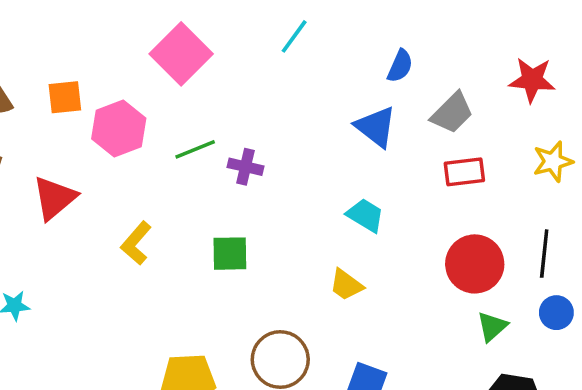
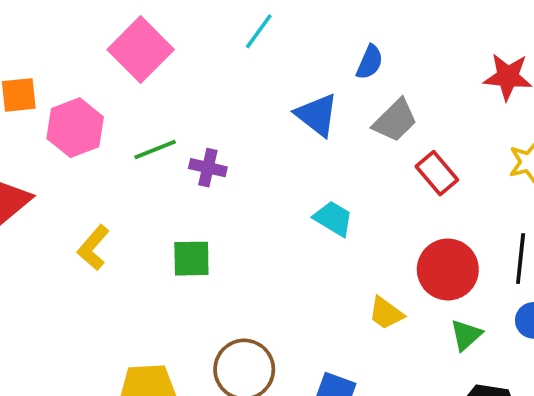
gray trapezoid: (452, 113) -> (395, 120), moved
blue triangle: (376, 127) -> (317, 115), moved
red rectangle: (464, 172) -> (437, 173), turned 57
yellow trapezoid: (346, 285) -> (386, 313), moved

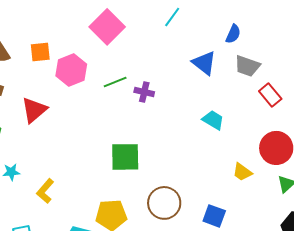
gray trapezoid: (395, 120) -> (247, 66), turned 64
yellow L-shape: (93, 248) -> (45, 191), moved
green square: (191, 259) -> (125, 157), moved, size x1.4

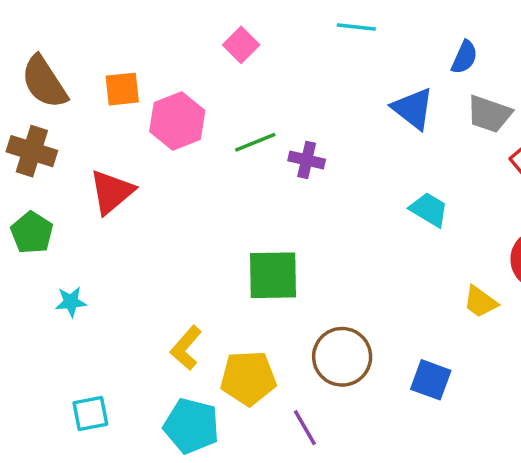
cyan line: (172, 17) -> (356, 27), turned 60
pink square: (107, 27) -> (241, 45), size x0.6
yellow L-shape: (45, 191) -> (186, 348), moved

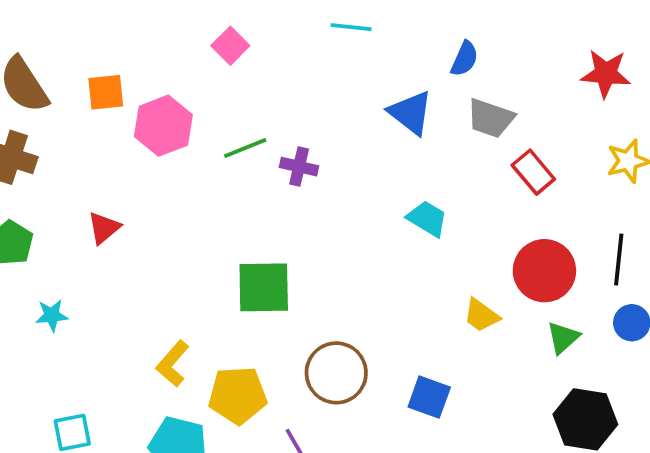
red triangle: (112, 192) -> (104, 228), moved, size x0.7

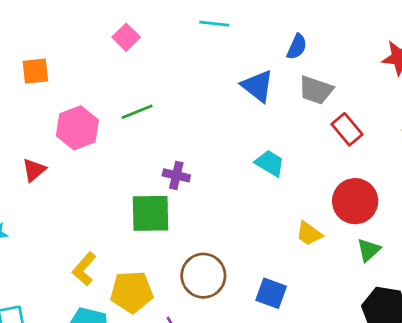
pink hexagon: (163, 126) -> (77, 128), moved
purple cross: (299, 167) -> (176, 175), moved

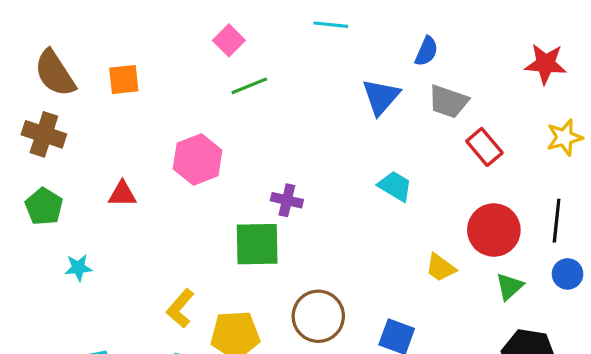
blue triangle: (258, 86) -> (381, 97), turned 33
green line: (137, 112) -> (249, 86), moved
pink hexagon: (77, 128) -> (198, 159), moved
red triangle: (34, 170) -> (122, 194), turned 40

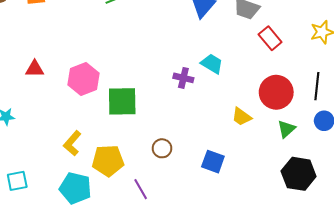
pink hexagon: (198, 159) -> (83, 79), moved
purple cross: (287, 200) -> (183, 78), moved
brown circle: (318, 316) -> (162, 148), size x0.6

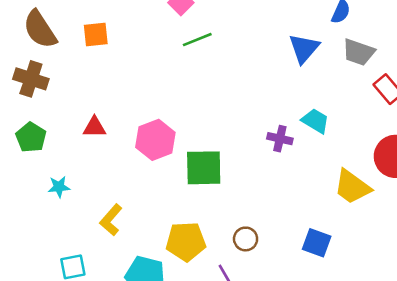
yellow trapezoid: (242, 117) -> (352, 187), size x1.5
yellow L-shape: (72, 143) -> (111, 220), moved
brown circle: (162, 148) -> (246, 239), moved

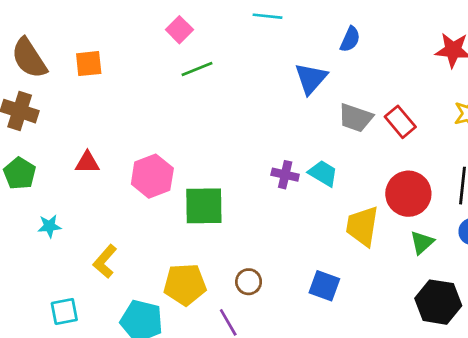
gray trapezoid: (359, 52) -> (356, 118), moved
cyan trapezoid: (315, 121) -> (323, 173), moved
yellow trapezoid: (352, 187) -> (362, 226), turned 63

